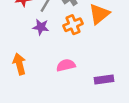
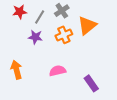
purple rectangle: (104, 80) -> (91, 83), turned 63

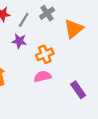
orange cross: (64, 35) -> (45, 54), moved

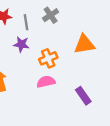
gray line: (24, 20) -> (26, 22), turned -40
orange triangle: (74, 29) -> (84, 44), moved, turned 30

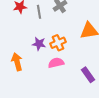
purple star: (21, 44) -> (39, 44), moved

